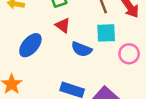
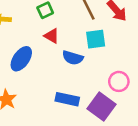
pink circle: (129, 54) -> (119, 81), moved

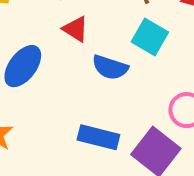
cyan square: (96, 39) -> (150, 37), turned 36

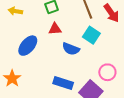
red triangle: (76, 29) -> (55, 29), turned -40

